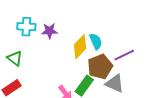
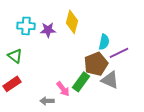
cyan semicircle: (96, 41) -> (104, 42), moved, turned 35
yellow diamond: (80, 47) -> (72, 22), moved, turned -30

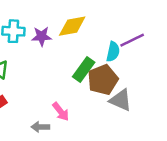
yellow diamond: (72, 22) -> (72, 26), turned 65
purple line: (119, 53) -> (132, 40), moved
green rectangle: (81, 82) -> (84, 69), moved

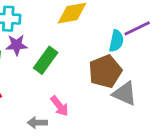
purple star: (42, 36) -> (17, 45), moved
green rectangle: (84, 69) -> (46, 60), moved

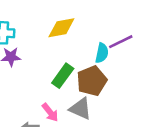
green rectangle: (46, 60) -> (63, 76), moved
gray triangle: (125, 94) -> (80, 109), moved

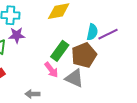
purple line: (121, 42) -> (108, 34), moved
pink arrow: (50, 112) -> (51, 70), moved

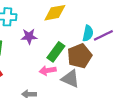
purple star: (17, 35) -> (29, 36), moved
pink arrow: (51, 70) -> (48, 70), turned 119

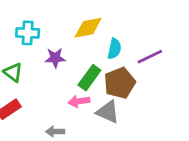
cyan semicircle: (88, 33) -> (114, 49), moved

